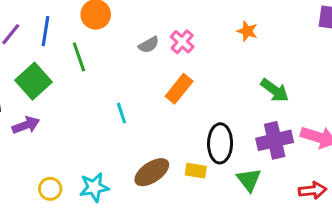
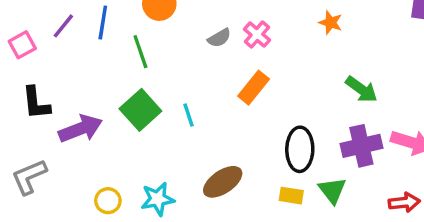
green square: (33, 81) -> (140, 110), moved
purple arrow: (26, 125) -> (80, 129), size x1.4
yellow rectangle: (196, 171) -> (291, 196), moved

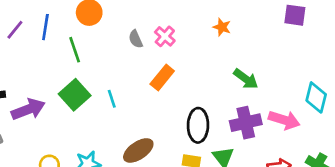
gray semicircle: (219, 38) -> (136, 39), turned 96

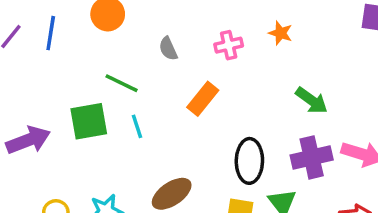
pink cross: (165, 36) -> (229, 45), moved, turned 36
green line: (75, 50) -> (122, 83), moved, turned -45
green square: (75, 95) -> (89, 121), turned 32

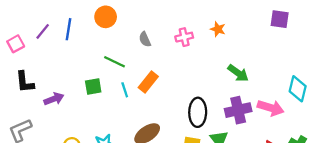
orange rectangle: (203, 99) -> (148, 82), moved
green square: (89, 121) -> (93, 86), size x0.7
purple arrow: (28, 140) -> (54, 99), size x0.7

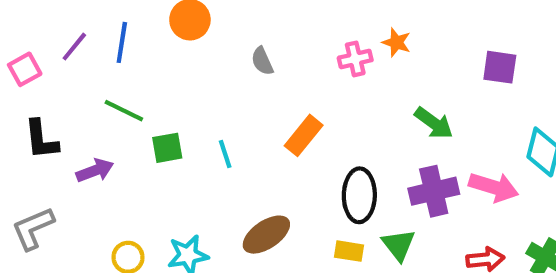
purple square: (280, 19) -> (500, 67), moved
pink cross: (184, 37) -> (355, 59), moved
green line: (115, 62) -> (124, 111), moved
orange rectangle: (148, 82) -> (304, 135), moved

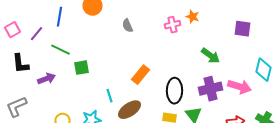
purple line: (74, 47) -> (36, 34), moved
orange rectangle: (304, 135) -> (140, 75), moved
cyan line: (225, 154) -> (110, 96), moved

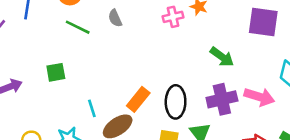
purple square: (242, 29) -> (263, 22), size x1.4
green line: (60, 50) -> (78, 27), moved
orange rectangle: (140, 75) -> (138, 99), moved

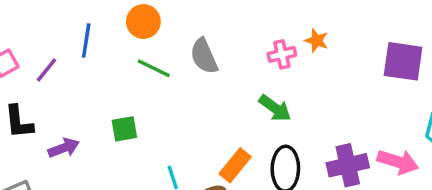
gray semicircle: (115, 18) -> (204, 56), size x1.5
green arrow: (222, 57) -> (275, 108), moved

